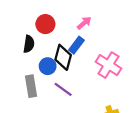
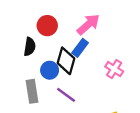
pink arrow: (84, 23) -> (88, 24), size x1.5
pink cross: (108, 65) -> (114, 69), size x0.7

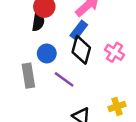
black semicircle: (30, 47) -> (38, 21), moved
black diamond: (66, 61) -> (81, 50), moved

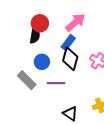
gray rectangle: (28, 76) -> (27, 80), turned -36
purple line: (64, 79) -> (56, 83), turned -36

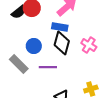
black semicircle: (35, 35) -> (19, 12), moved, turned 42
blue rectangle: (68, 43) -> (60, 27), turned 63

